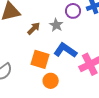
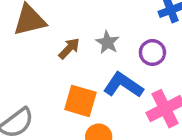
purple circle: (73, 11) -> (152, 52), moved

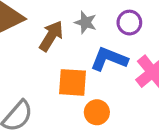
brown arrow: (69, 48) -> (51, 36), size x1.4

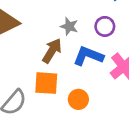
brown arrow: (51, 36) -> (52, 51), moved
orange square: (72, 82) -> (46, 83), moved

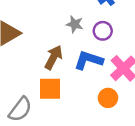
gray star: (69, 26) -> (75, 24), moved
orange circle: (78, 99) -> (108, 98), moved

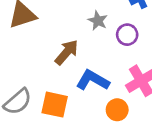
blue L-shape: (89, 60) -> (93, 80), moved
orange square: (50, 89) -> (55, 105), moved

